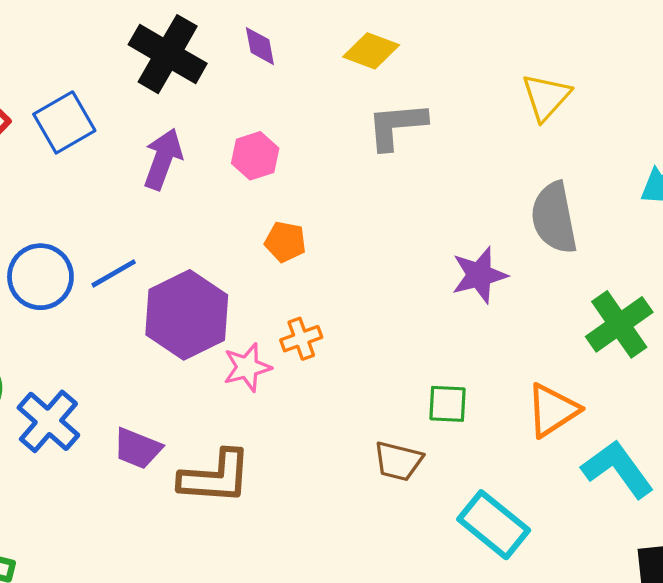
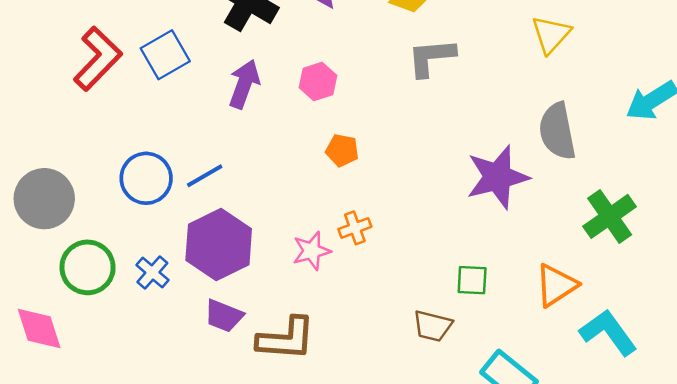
purple star: (479, 275) -> (497, 177), size x1.4
purple hexagon: (187, 315) -> (219, 244), moved
blue cross: (48, 421) -> (152, 273), moved, size x0.7

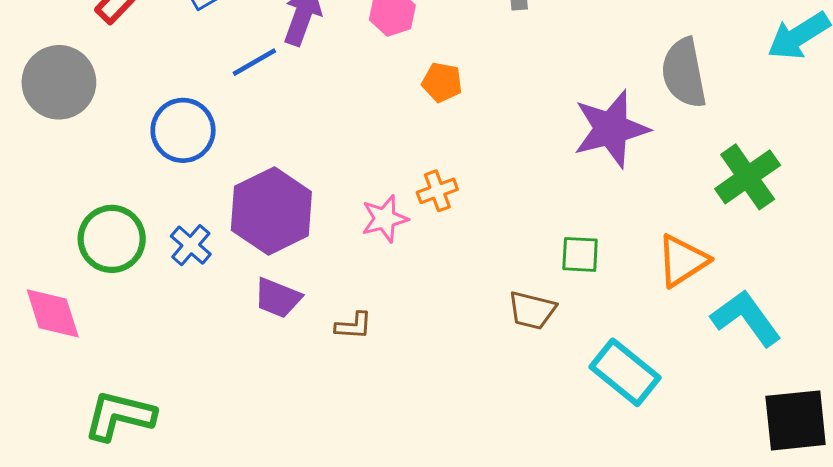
orange pentagon: (342, 150) -> (442, 82), moved
blue line: (205, 176) -> (254, 62), moved
gray circle: (44, 199) -> (59, 82), moved
brown L-shape: (286, 339) -> (354, 326), size x0.5

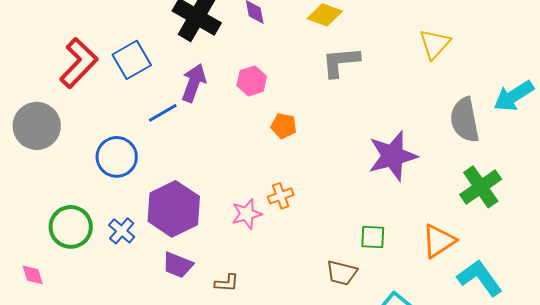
gray semicircle: (684, 73) -> (465, 120), moved
pink diamond: (53, 313) -> (33, 275), size x0.6

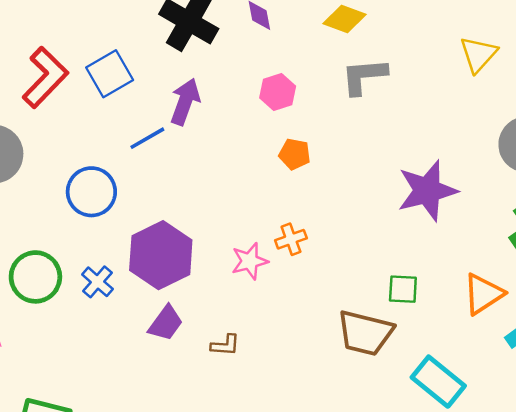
pink hexagon: (252, 81) -> (278, 92), moved
purple trapezoid: (178, 265) -> (166, 323), turned -76
brown trapezoid: (342, 273) -> (365, 333), size x1.5

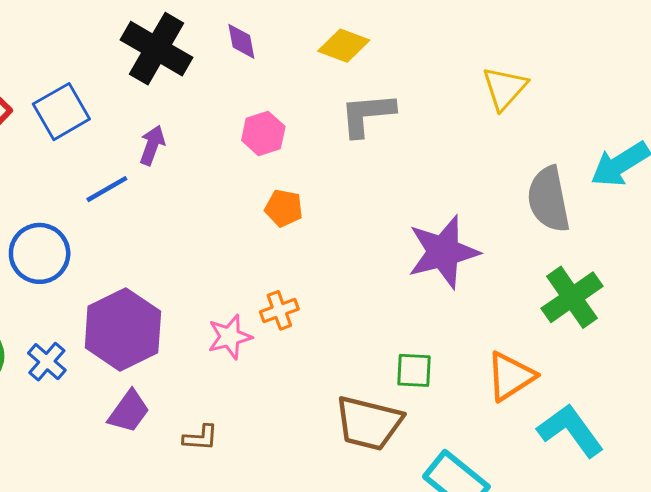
purple arrow: (185, 102) -> (152, 145), size x0.7

